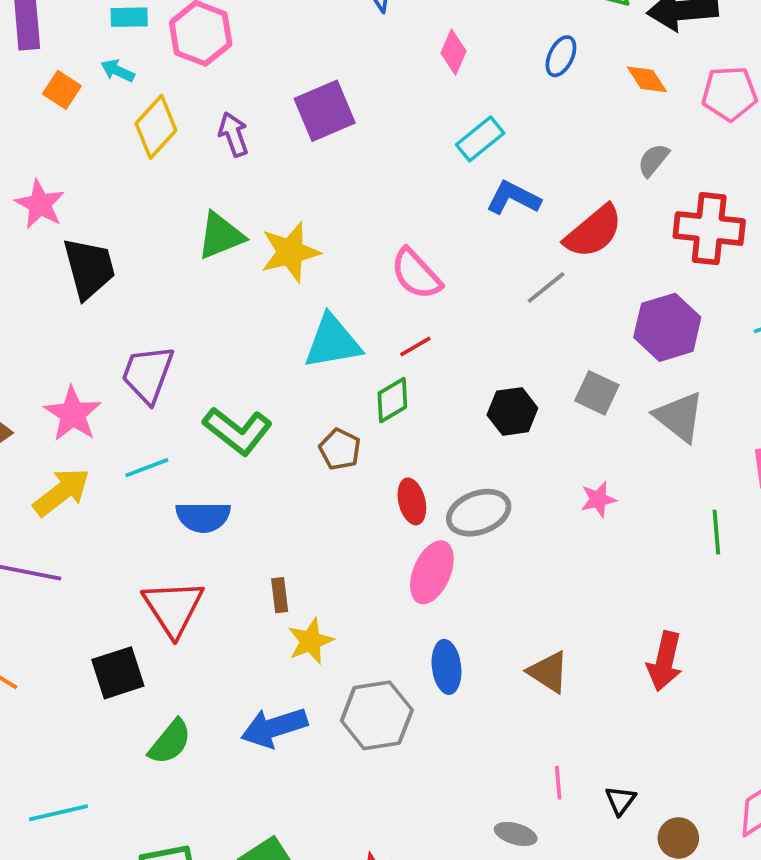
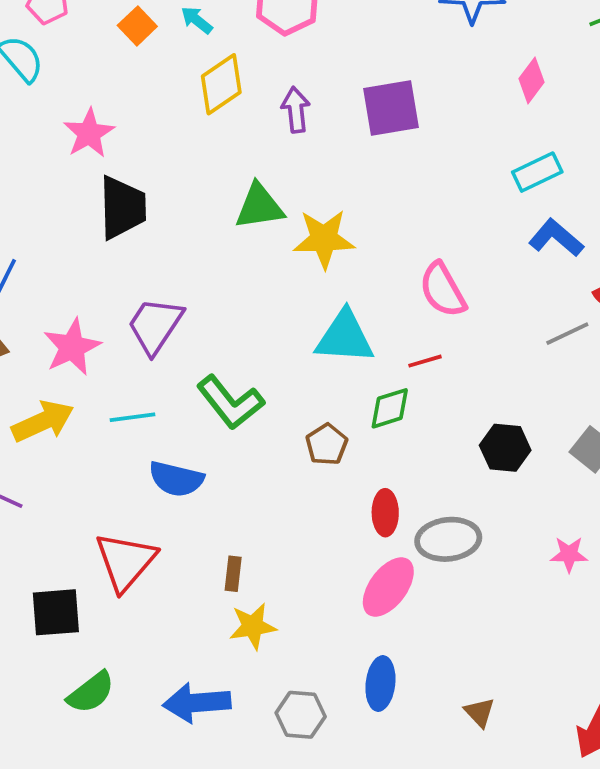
brown triangle: (548, 672) -> (480, 712), size x0.7
gray hexagon: (377, 715) -> (301, 715), size x0.7

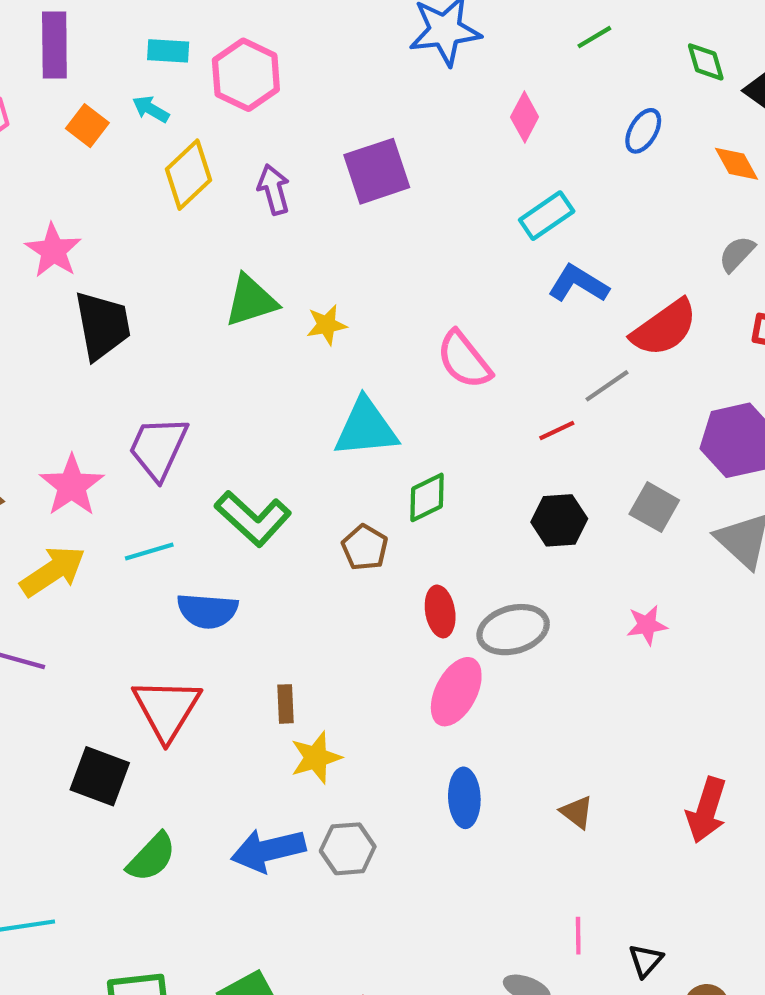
yellow star: (324, 239) -> (327, 325), size x0.6
red line: (425, 361) -> (557, 430), moved
black square: (56, 612) -> (100, 776), turned 34
gray hexagon: (301, 715) -> (348, 849), moved

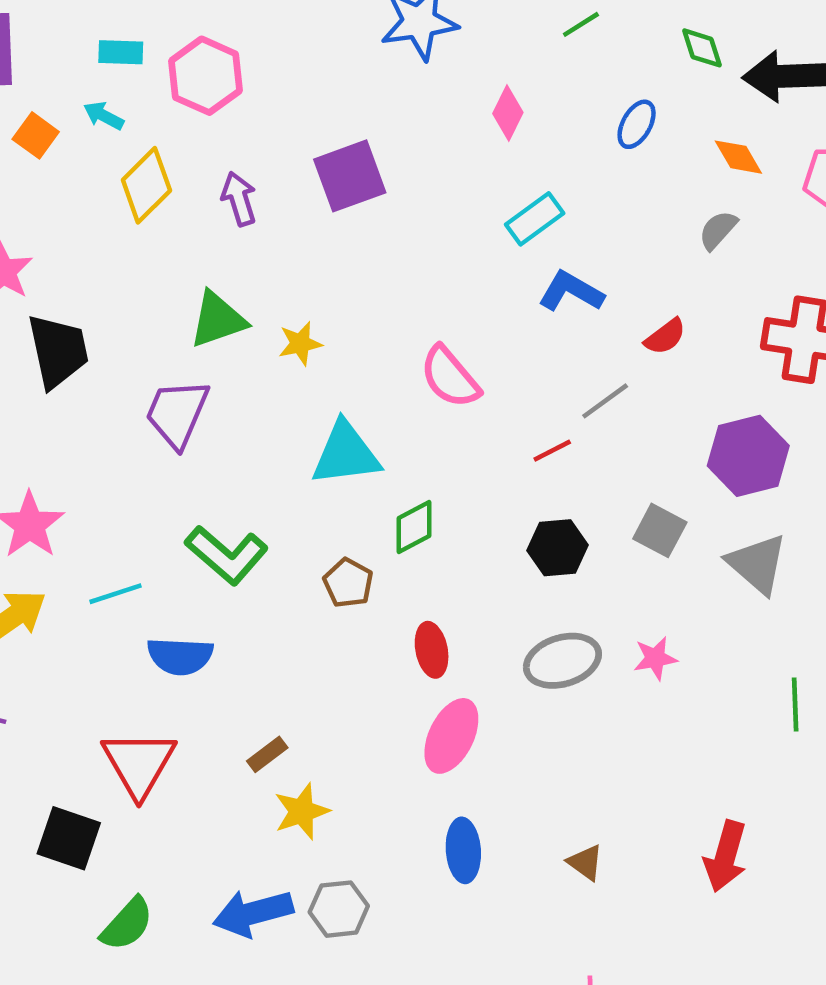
gray semicircle: (737, 254) -> (718, 230), moved
red semicircle: (664, 328) -> (665, 337), size x0.6
purple trapezoid: (158, 448) -> (177, 413), moved
gray ellipse: (513, 630) -> (562, 661), moved
brown rectangle: (286, 704) -> (267, 754), turned 57

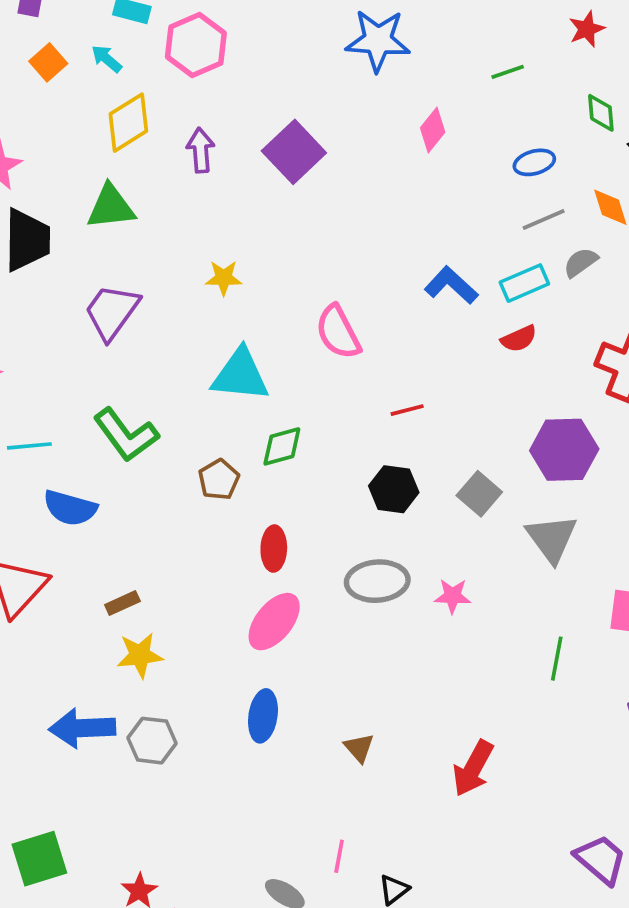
blue ellipse: (637, 124) -> (534, 162), turned 33
purple square: (350, 176) -> (294, 152), turned -36
cyan rectangle: (535, 219) -> (524, 283), moved
green triangle: (218, 320) -> (111, 207), moved
gray line: (605, 401) -> (544, 219), moved

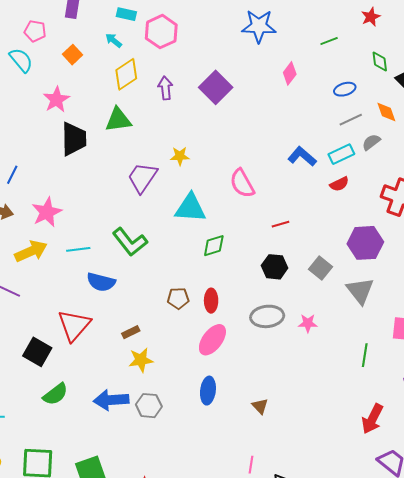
orange square: (48, 62) -> (73, 55), moved
purple trapezoid: (112, 312) -> (142, 178), moved
brown pentagon: (219, 480) -> (178, 298), moved, turned 30
red arrow: (473, 768) -> (372, 419), moved

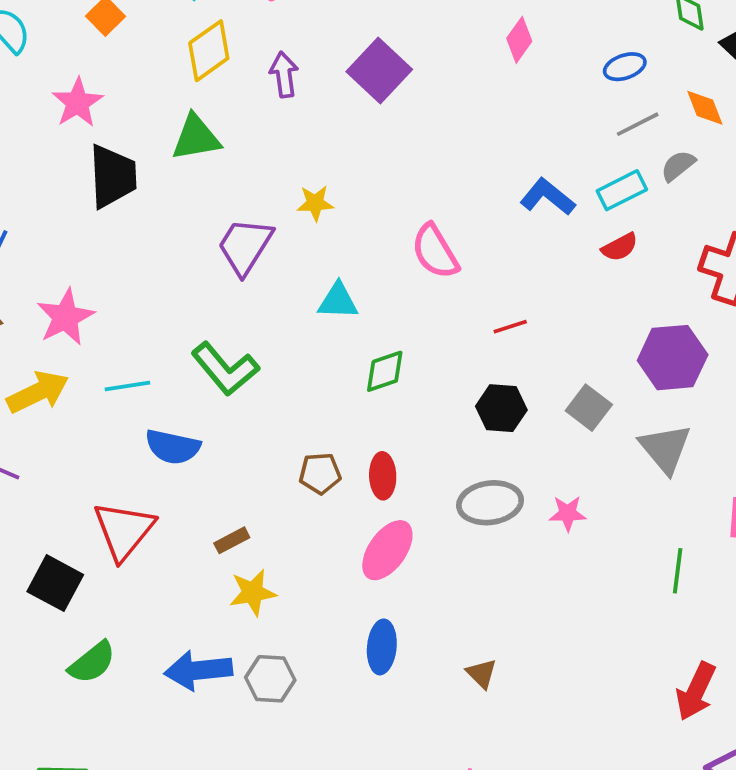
cyan triangle: (190, 208) -> (338, 301), size x0.7

